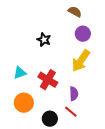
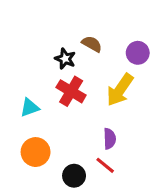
brown semicircle: (75, 12) -> (92, 44), moved
purple circle: (83, 34) -> (138, 53), moved
red cross: (48, 80) -> (71, 91), moved

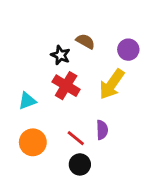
red line: (105, 165) -> (76, 138), moved
black circle: (74, 176) -> (80, 164), moved

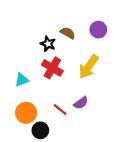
purple circle: (128, 50) -> (98, 30), moved
purple semicircle: (102, 130) -> (81, 103), turned 56
black circle: (80, 164) -> (40, 130), moved

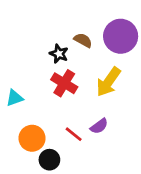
purple circle: (98, 30) -> (121, 36), size x1.6
cyan triangle: (22, 80) -> (15, 98), moved

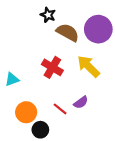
brown semicircle: (83, 40) -> (68, 32), size x1.5
black star: (59, 54) -> (48, 15), moved
yellow arrow: (109, 82) -> (88, 66), turned 100

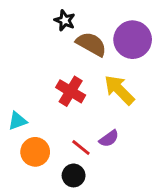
cyan triangle: (12, 79) -> (17, 121), moved
black circle: (40, 130) -> (74, 175), moved

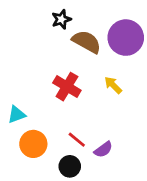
black star: (65, 20) -> (61, 19), turned 30
yellow arrow: (119, 90) -> (113, 85), size x0.6
purple semicircle: (109, 139) -> (103, 150), moved

